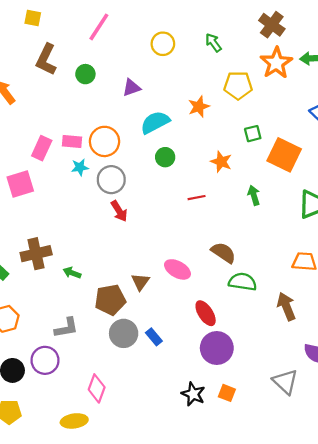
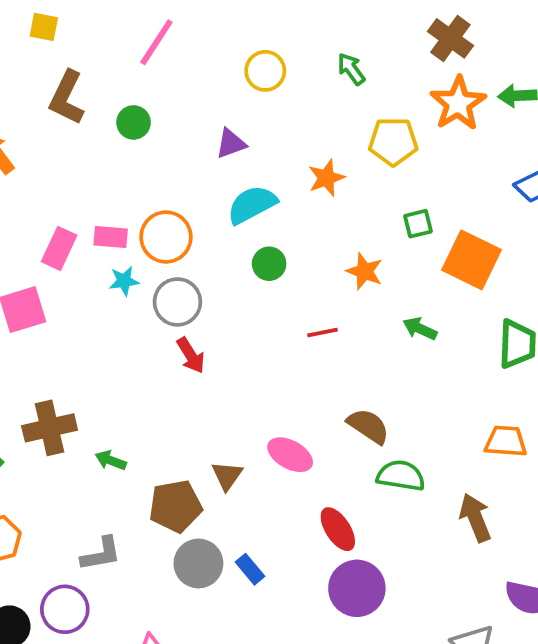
purple triangle: (131, 88) -> (231, 143), moved
green arrow: (254, 195) -> (420, 329), turned -48

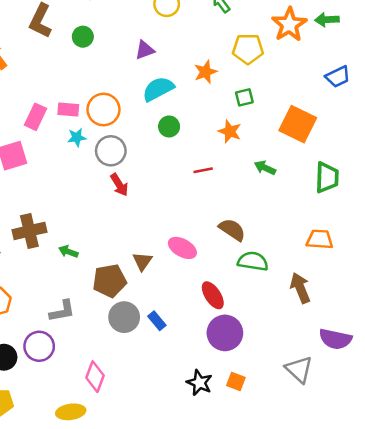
green square: (418, 224) -> (244, 97), moved

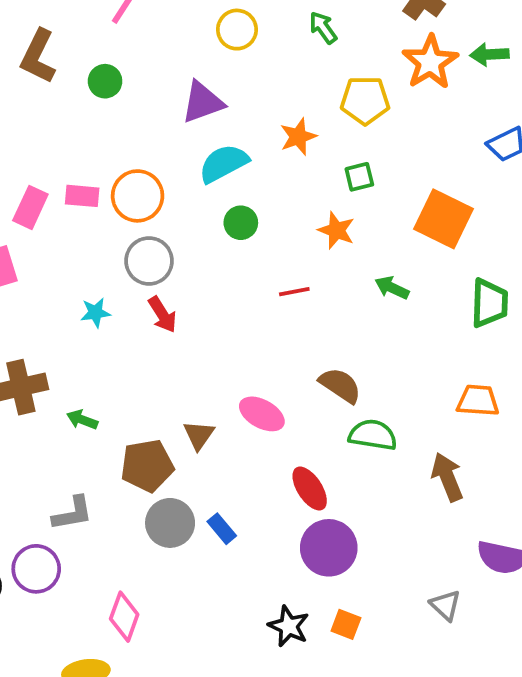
purple triangle: (145, 50) -> (203, 102), size x1.4
cyan star: (77, 137) -> (95, 313), moved
gray triangle: (299, 369) -> (445, 605), size x0.7

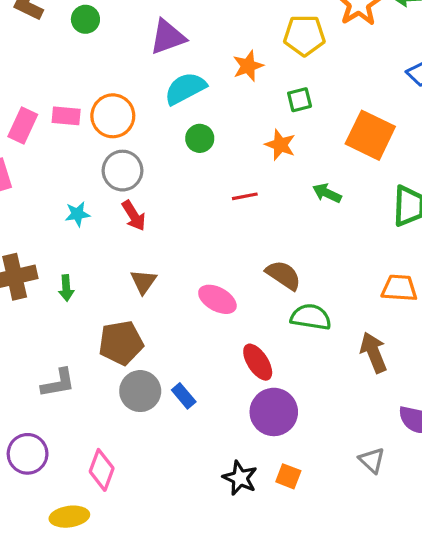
green arrow: (82, 420) -> (66, 288), moved, turned -115
brown triangle: (199, 435) -> (143, 282), moved
purple circle: (36, 569) -> (28, 454), moved

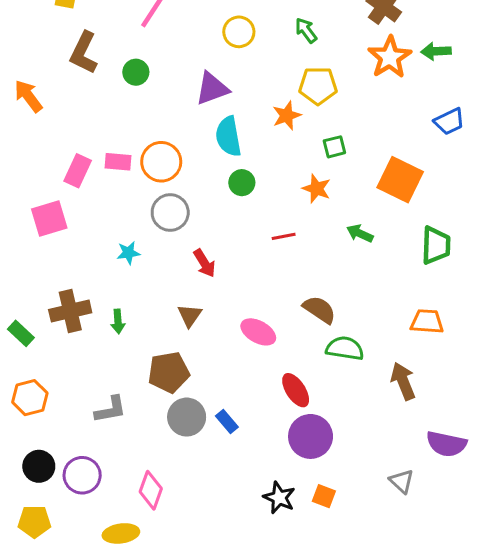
yellow pentagon: (304, 35) -> (318, 86), moved
cyan semicircle: (185, 88) -> (228, 136), turned -72
red arrow: (134, 216) -> (205, 263), moved

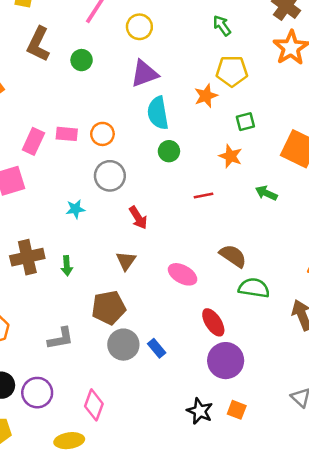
yellow circle: (239, 32) -> (139, 27), moved
orange circle: (161, 162) -> (102, 134), size x0.7

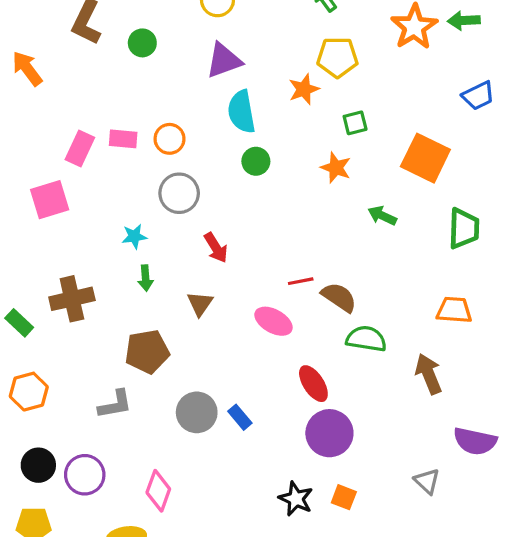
red line: (203, 196) -> (301, 281), moved
green arrow: (67, 266) -> (146, 278), moved
brown pentagon: (109, 308) -> (147, 352), moved

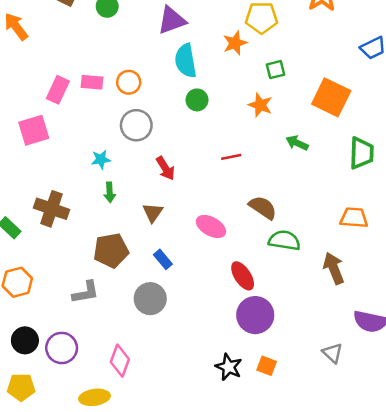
red line: (301, 281) -> (231, 157), moved
brown cross: (72, 299) -> (51, 209), turned 32
blue rectangle: (240, 417) -> (163, 259), moved

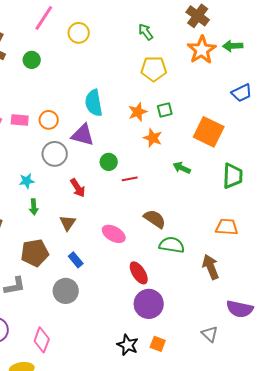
purple triangle: (172, 20) -> (83, 135), moved, turned 35
orange star: (235, 43) -> (138, 112), moved
green circle: (197, 100) -> (109, 162), moved

